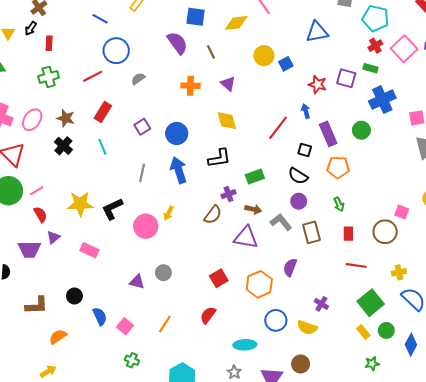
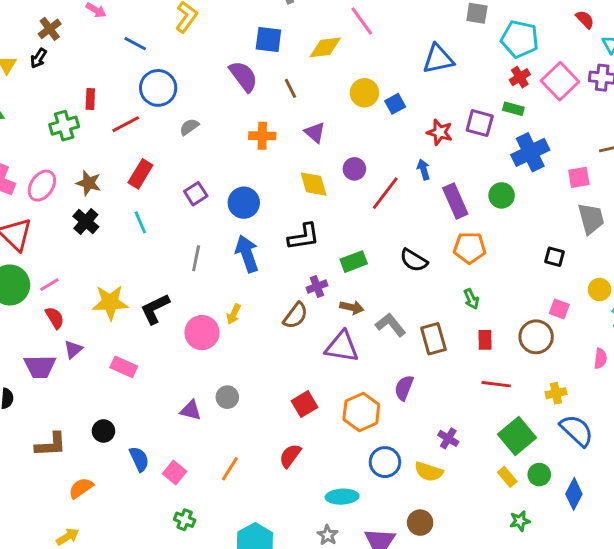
red rectangle: (49, 43) -> (90, 99), moved
black square: (305, 150) -> (554, 257), moved
purple circle: (299, 201) -> (354, 169), moved

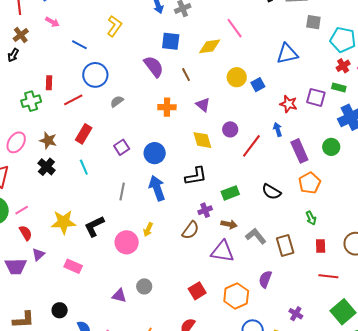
orange pentagon: (470, 248) -> (310, 183), turned -30

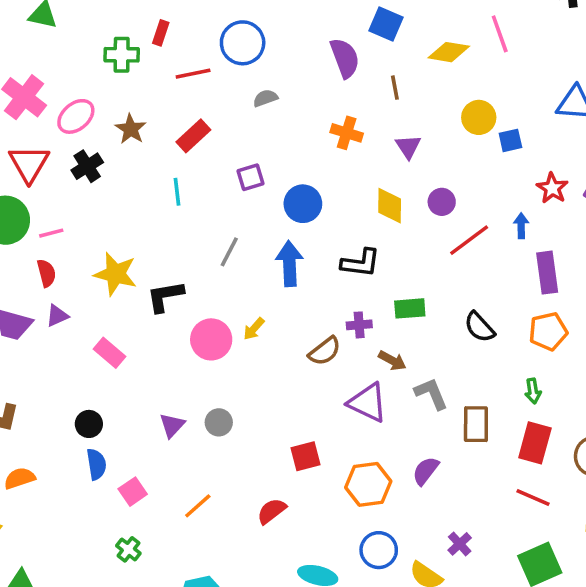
black cross: (46, 167) -> (87, 166), moved
red rectangle: (321, 246) -> (535, 443), size x1.6
purple triangle: (119, 296) -> (172, 425), turned 42
black circle: (60, 310) -> (89, 424), moved

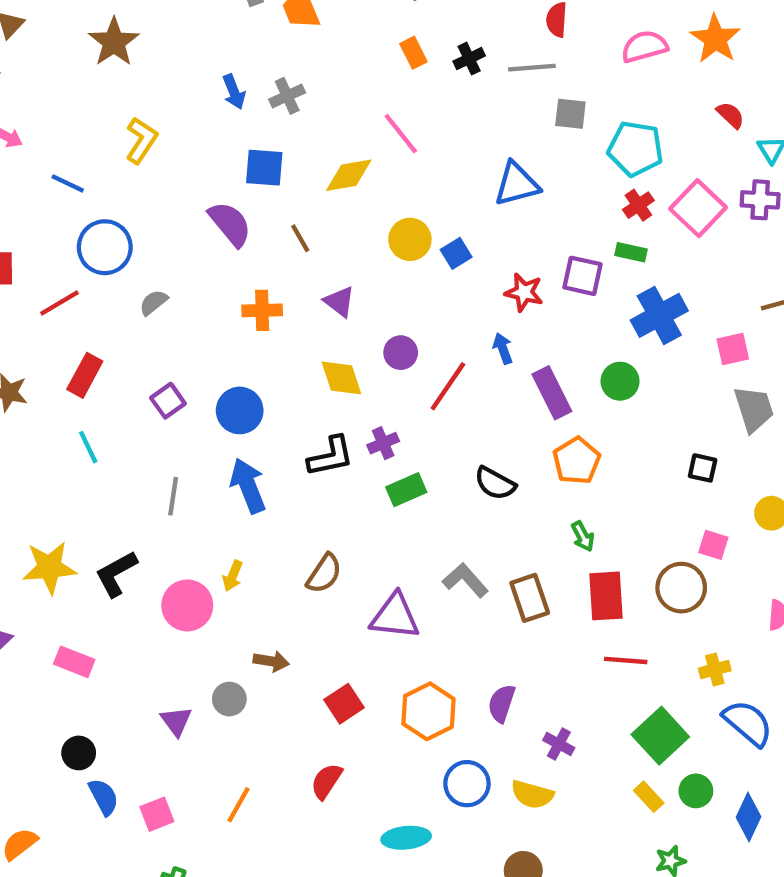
purple cross: (359, 325) -> (383, 443), moved
brown arrow: (392, 361) -> (271, 661), moved
purple semicircle: (426, 471) -> (502, 703), moved
pink square: (133, 492) -> (157, 814), turned 32

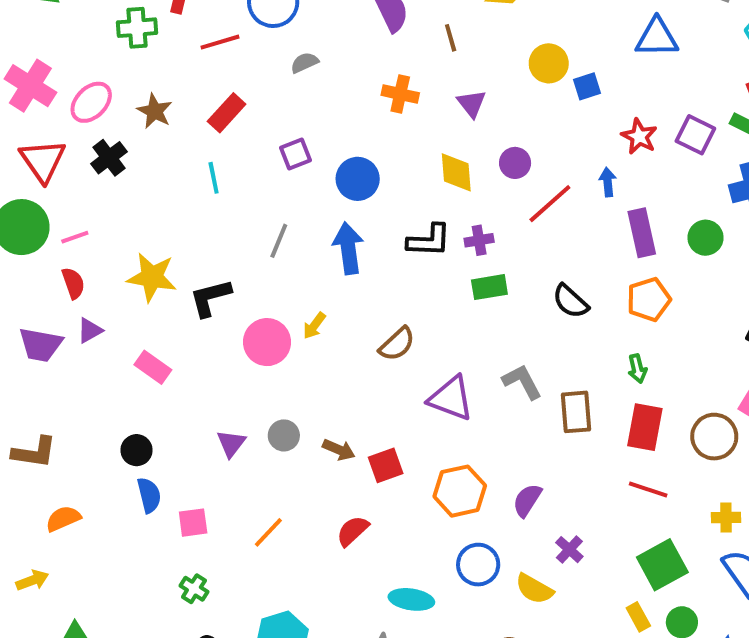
brown arrow: (271, 661) -> (339, 450), moved

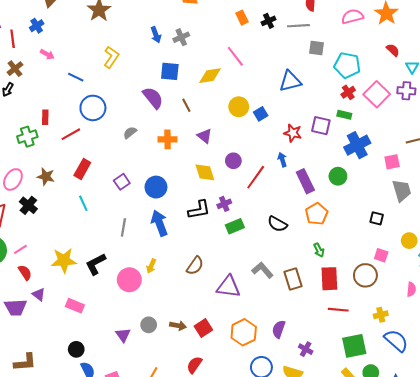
gray semicircle: (305, 63) -> (130, 133), moved
purple triangle: (90, 330) -> (39, 295), turned -40
green square: (662, 565) -> (354, 346), turned 30

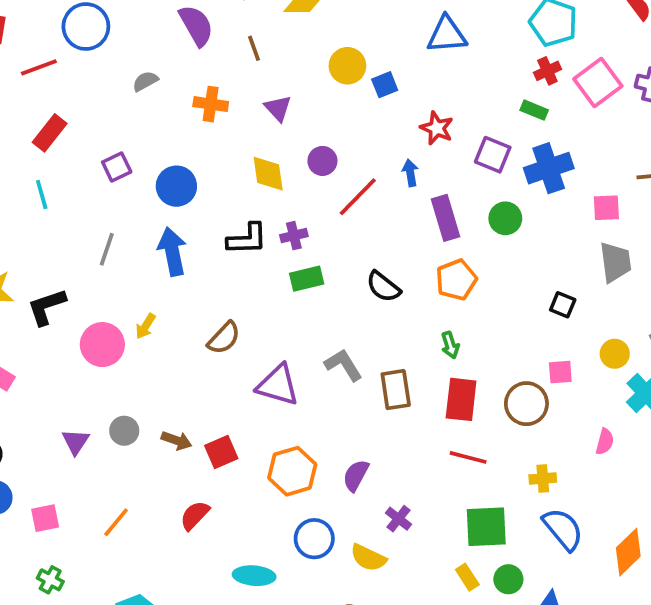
purple square: (321, 126) -> (493, 155), moved
pink square: (381, 255) -> (560, 372), turned -32

